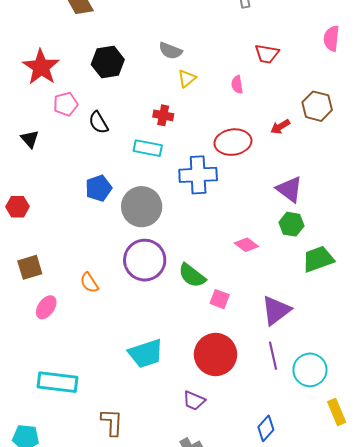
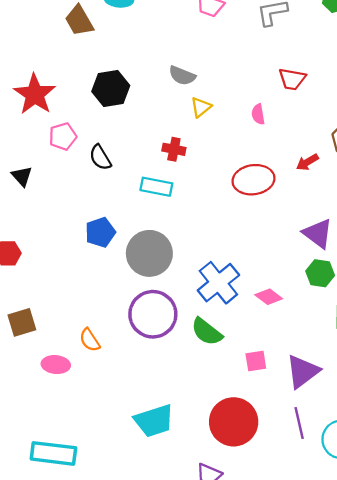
blue cross: (198, 175) -> (218, 283), moved, turned -36
pink square: (220, 299) -> (256, 361), moved, turned -30
pink ellipse: (46, 307) -> (56, 365), moved, turned 60

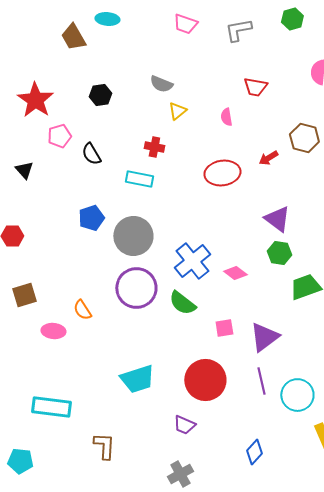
black hexagon: (111, 88) -> (100, 95), size x0.7

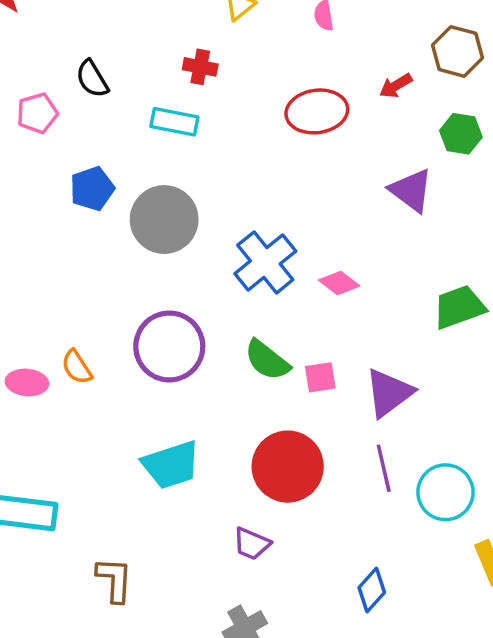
pink pentagon: (59, 136) -> (37, 113), moved
green hexagon: (279, 253) -> (461, 134), moved
purple circle: (136, 288) -> (169, 346), moved
green semicircle: (182, 303) -> (267, 360), moved
orange semicircle: (82, 310) -> (77, 367), moved

